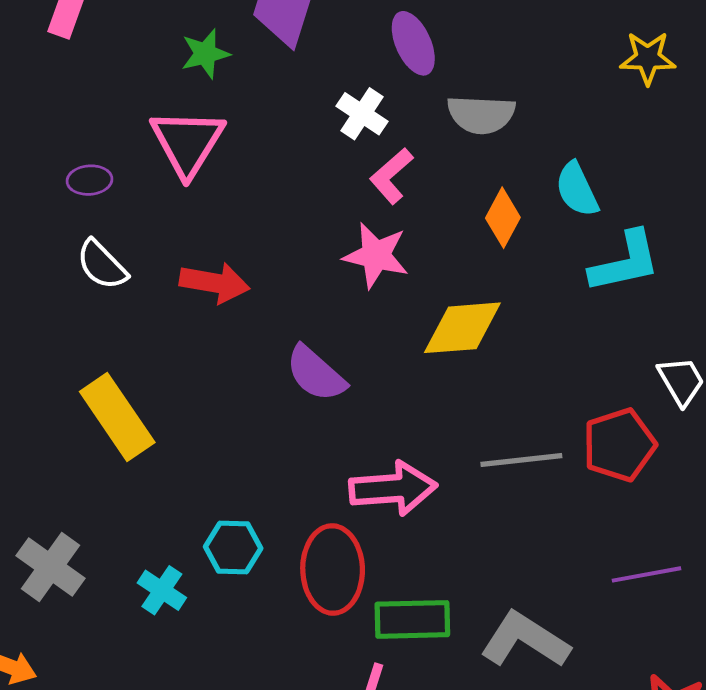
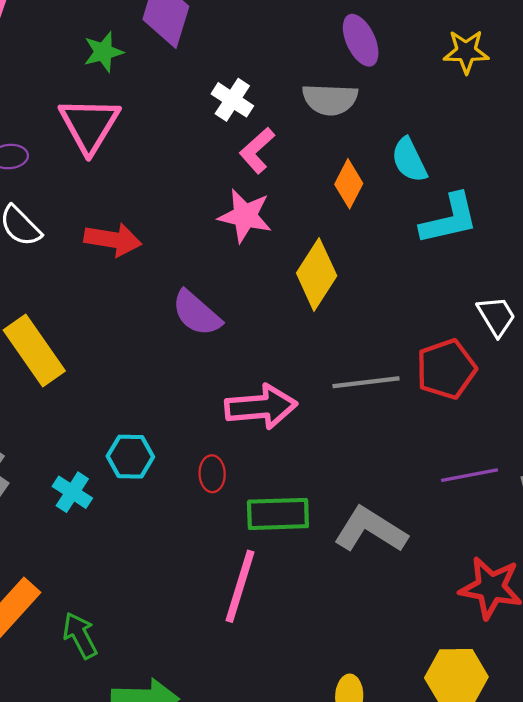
purple ellipse: (413, 43) -> (361, 40), moved
yellow diamond: (462, 328) -> (317, 274), turned -52
red ellipse: (333, 569) -> (212, 474), size x0.5

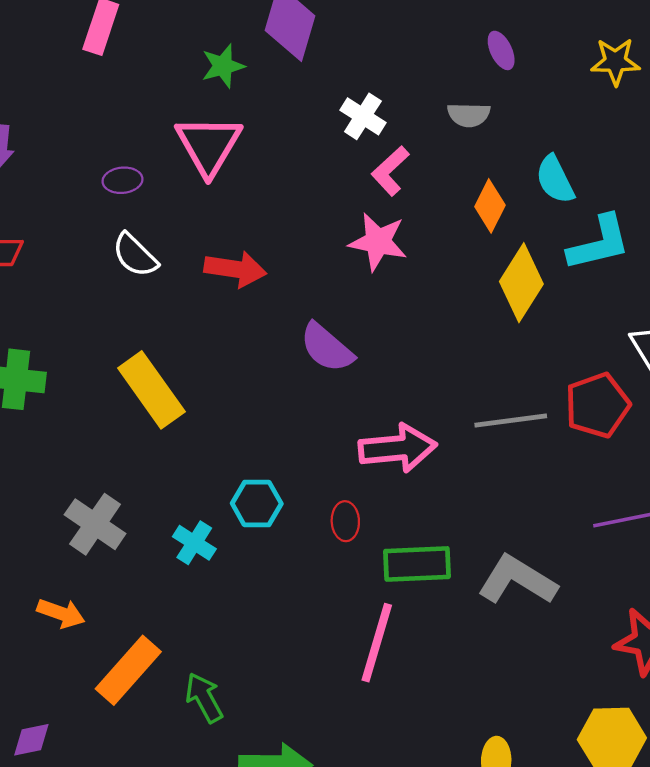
purple ellipse: (361, 40) -> (501, 50), size x0.7
gray semicircle: (330, 99) -> (469, 115), size x0.7
yellow diamond: (317, 274) -> (521, 283), moved

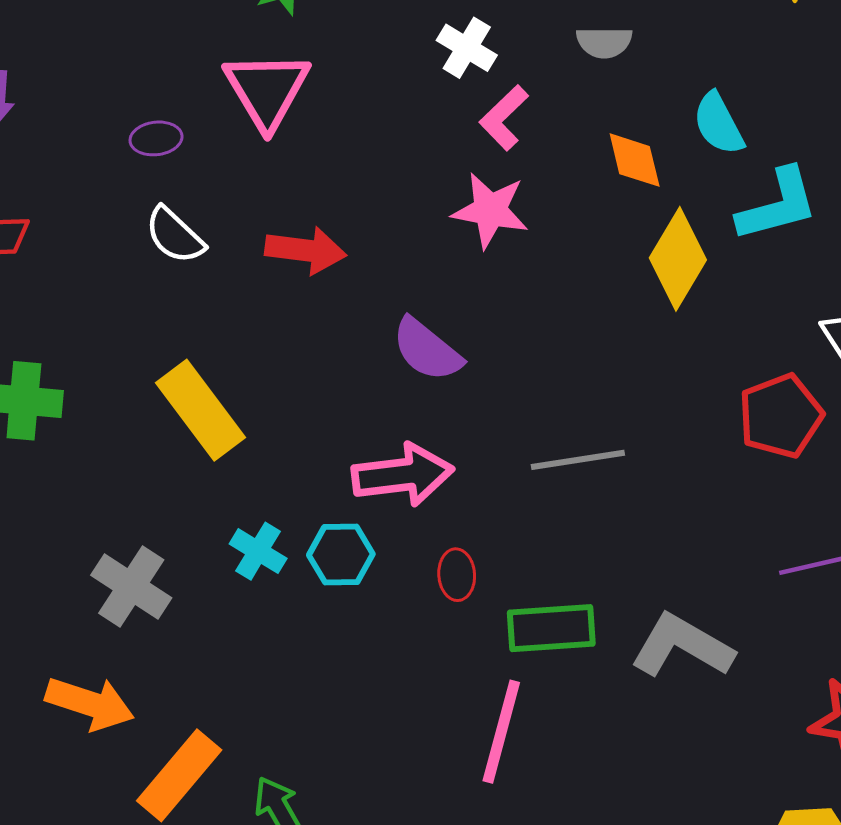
orange diamond: (490, 206) -> (635, 160), turned -39
gray line: (511, 420) -> (578, 460), moved
pink arrow: (397, 448) -> (403, 475), moved
cyan cross: (194, 543) -> (258, 551), moved
orange arrow: (61, 613) -> (90, 703), size x1.4

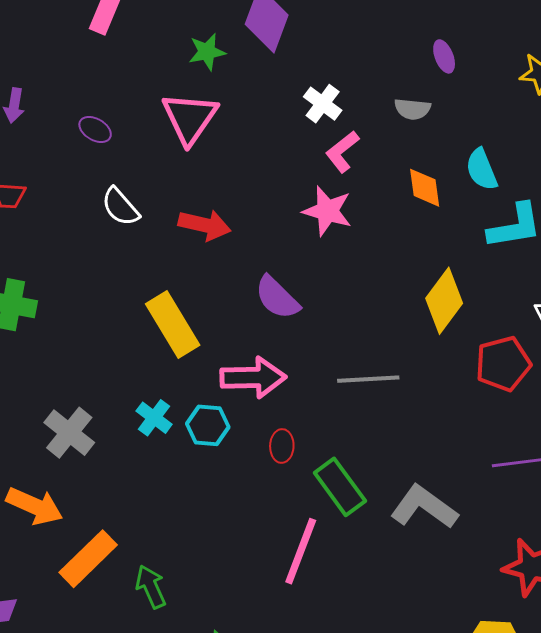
purple ellipse: (156, 138) -> (95, 129), moved, turned 32
yellow diamond: (678, 259) -> (444, 301), moved
yellow rectangle: (200, 410) -> (173, 325), moved
green rectangle: (551, 628) -> (340, 487), turned 52

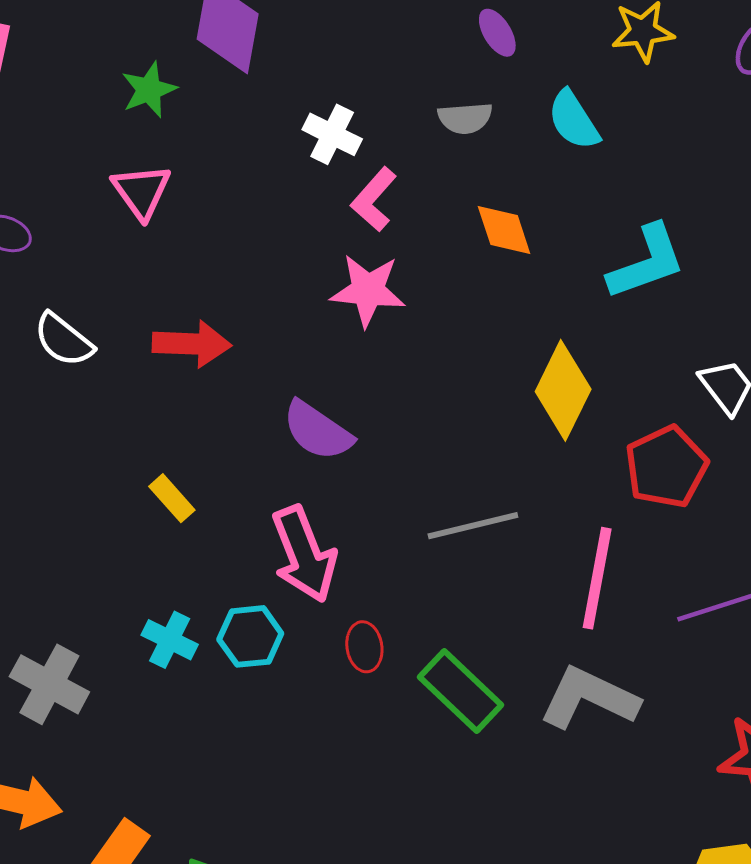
pink triangle: (190, 118) -> (141, 191), size x0.7
cyan semicircle: (482, 169) -> (574, 120), moved
yellow rectangle: (173, 325) -> (172, 498), size x0.5
pink arrow: (253, 378) -> (304, 554), turned 80
pink line: (301, 551) -> (597, 578), moved

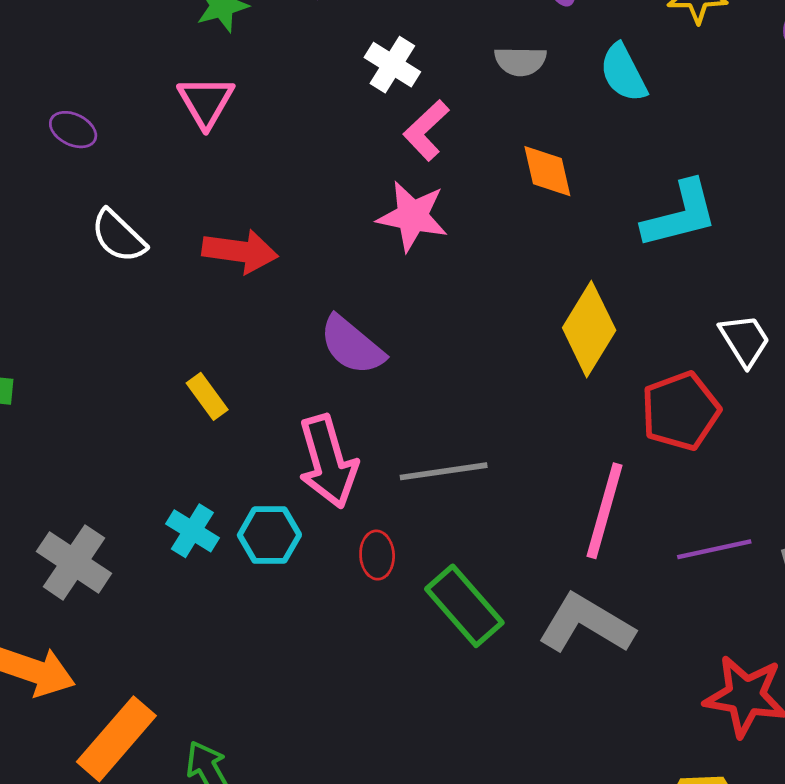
gray line: (473, 526) -> (444, 471), moved

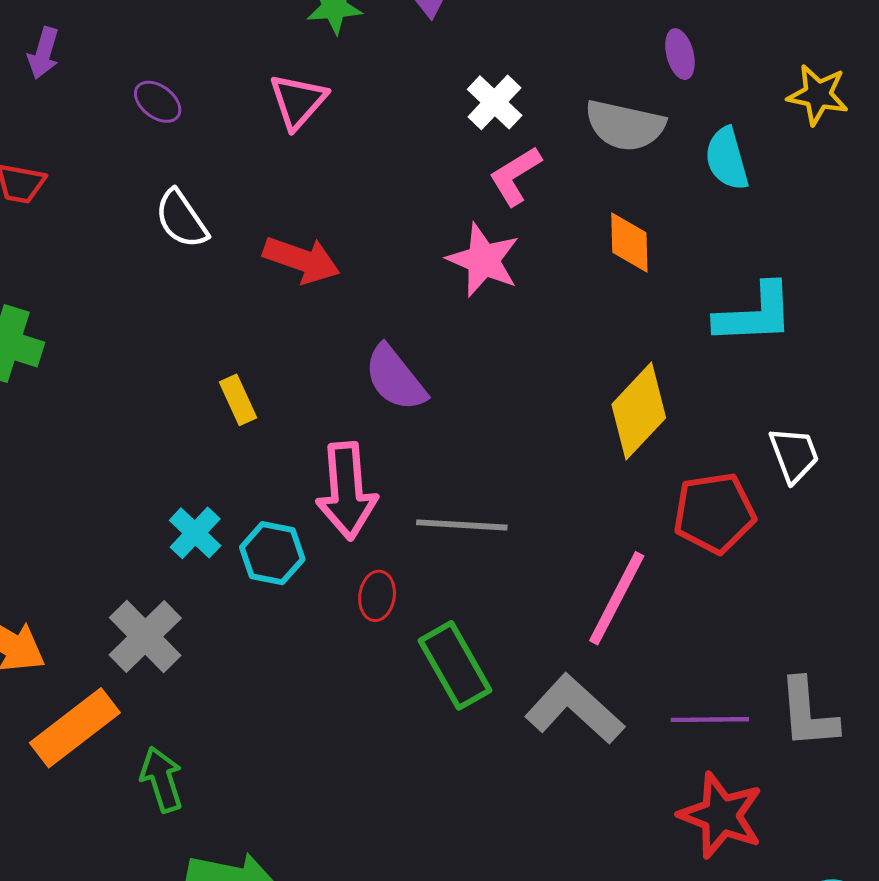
gray semicircle: (520, 61) -> (625, 125), size x1.5
purple line: (714, 549) -> (710, 720), moved
gray cross: (74, 562) -> (145, 636), moved

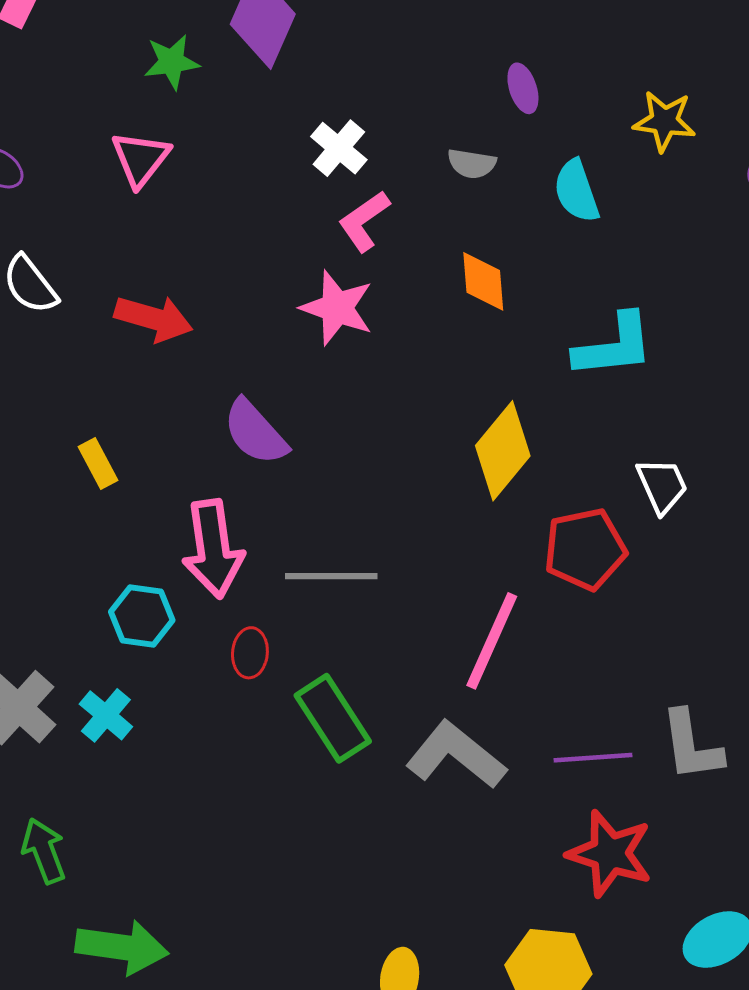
gray semicircle: (625, 125) -> (472, 164), size x0.6
cyan cross: (195, 533) -> (106, 715), moved

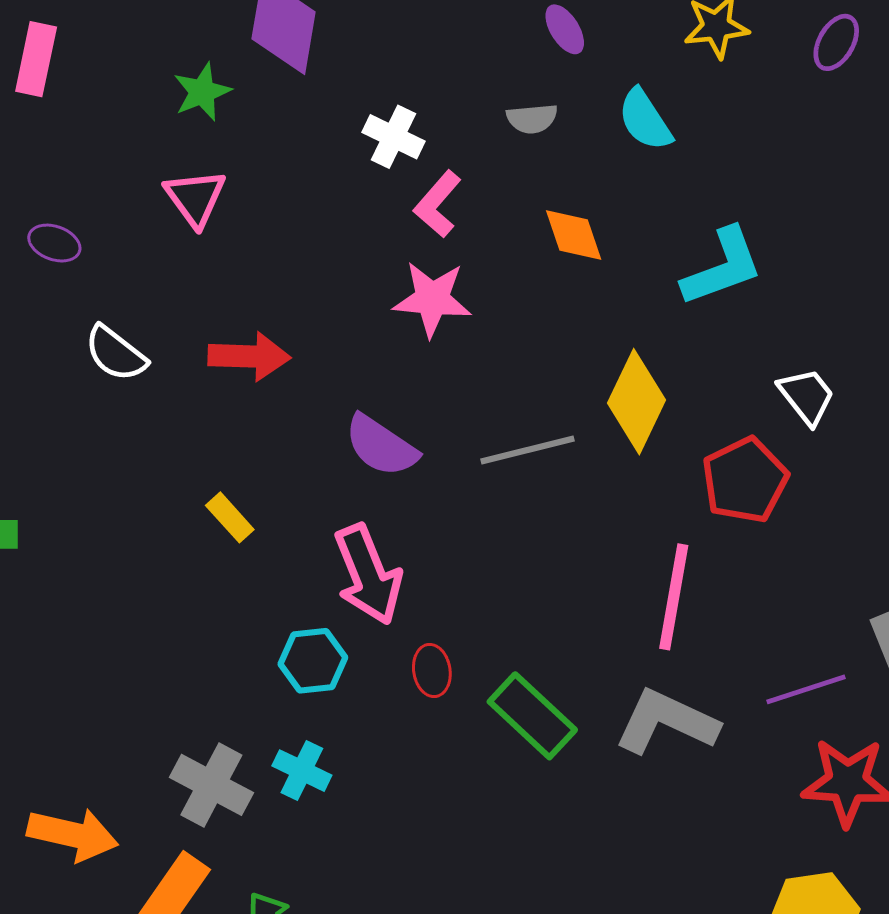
gray line: (331, 576) -> (527, 450), moved

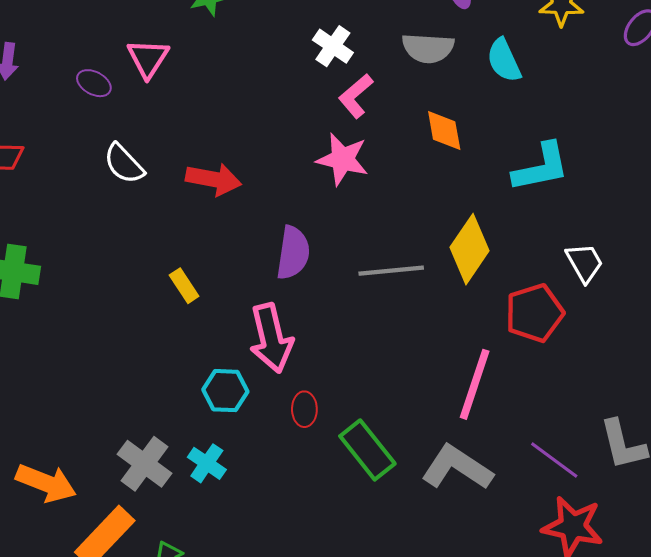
gray semicircle: (532, 119) -> (428, 48), size x1.5
pink triangle: (195, 198) -> (148, 58), moved
purple semicircle: (381, 446) -> (293, 253), turned -124
purple line: (806, 689) -> (554, 460), turned 46

